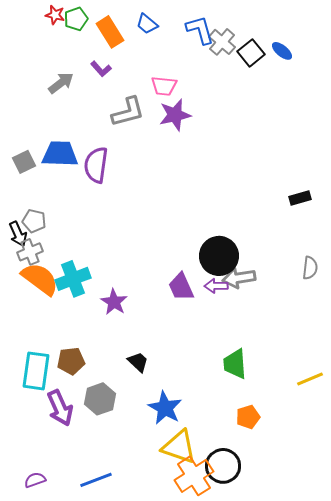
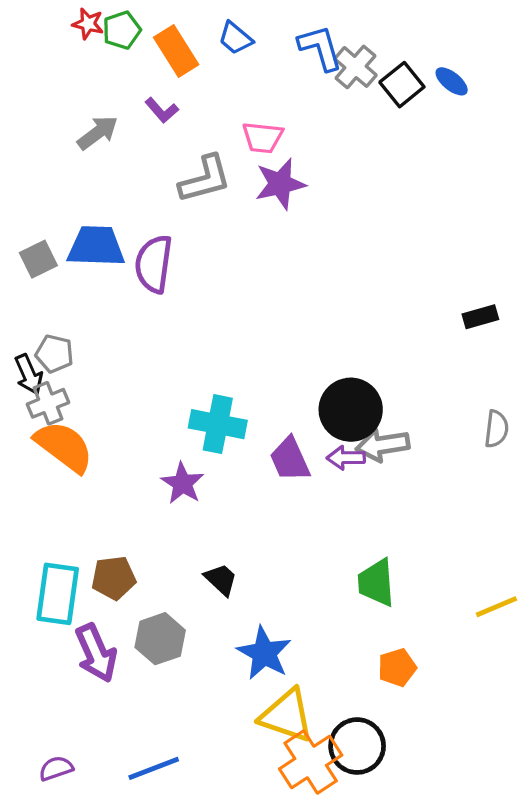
cyan cross: (73, 279) -> (218, 424), moved, turned 32

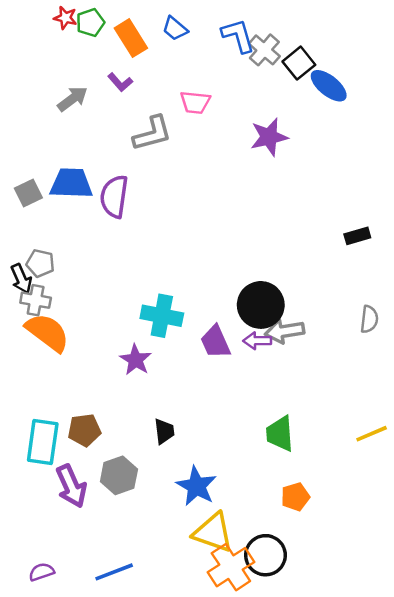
blue ellipse: (452, 81) -> (329, 86), moved, size x1.5
purple star: (280, 184) -> (269, 137), moved
gray cross: (48, 403) -> (36, 300), turned 32
black trapezoid: (221, 579) -> (164, 431), turned 40
yellow line: (496, 607) -> (372, 434), moved

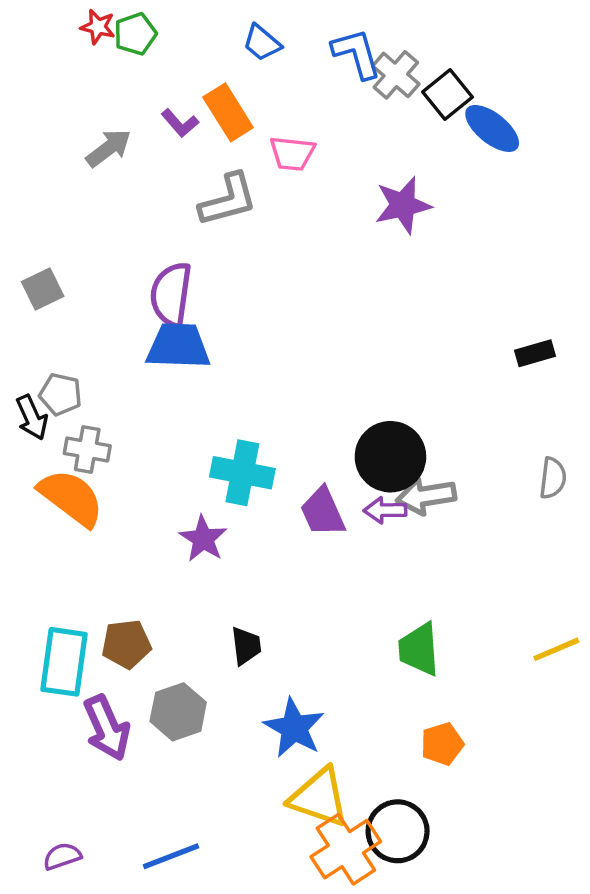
orange rectangle: (131, 38) -> (228, 112), moved
blue trapezoid: (71, 183) -> (178, 346), moved
gray cross: (36, 300) -> (87, 450), moved

